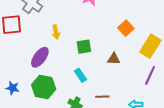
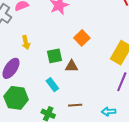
orange square: (126, 28) -> (82, 38), moved
brown triangle: (114, 59) -> (71, 66), moved

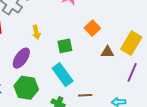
brown triangle: (71, 66) -> (107, 52), moved
cyan rectangle: (52, 85) -> (63, 75), size x1.6

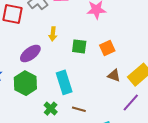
green square: (65, 46) -> (79, 46), moved

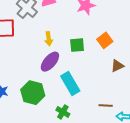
purple ellipse: (30, 54) -> (50, 62), moved
brown triangle: (114, 75) -> (117, 66), turned -32
brown line: (79, 109) -> (106, 105), moved

